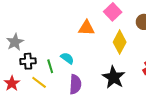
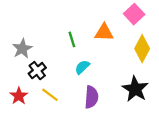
cyan semicircle: (67, 58) -> (82, 67), turned -80
black cross: (28, 61) -> (37, 71), turned -35
green line: (50, 66) -> (72, 39), moved

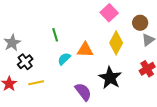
orange triangle: (104, 32) -> (85, 50), moved
yellow line: (50, 95) -> (36, 83), turned -49
purple semicircle: (91, 97) -> (83, 92), moved, turned -42

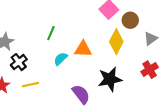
brown circle: (140, 23) -> (130, 20), moved
green line: (55, 35) -> (51, 33), turned 40
black star: (110, 78) -> (110, 79), turned 30

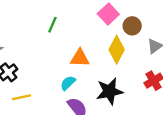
green line: (51, 33) -> (52, 25), moved
cyan semicircle: (61, 59) -> (68, 83), moved

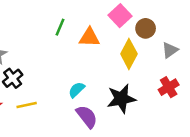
orange triangle: (80, 58) -> (89, 37), moved

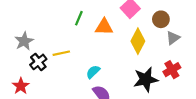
brown circle: (146, 28) -> (161, 19), moved
black star: (121, 99) -> (146, 79), moved
yellow line: (27, 105) -> (61, 53), moved

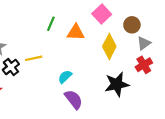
red cross: (172, 70) -> (144, 65), moved

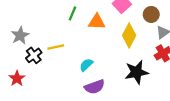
purple semicircle: (74, 99) -> (95, 87), turned 108

